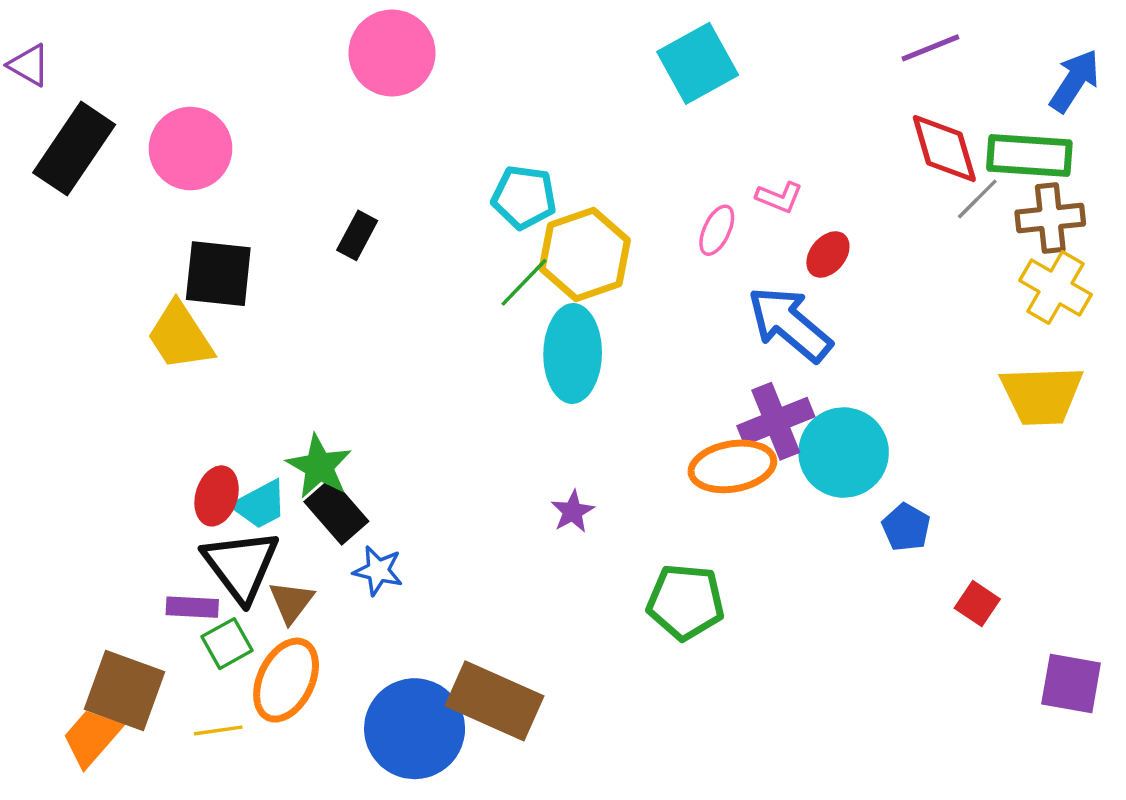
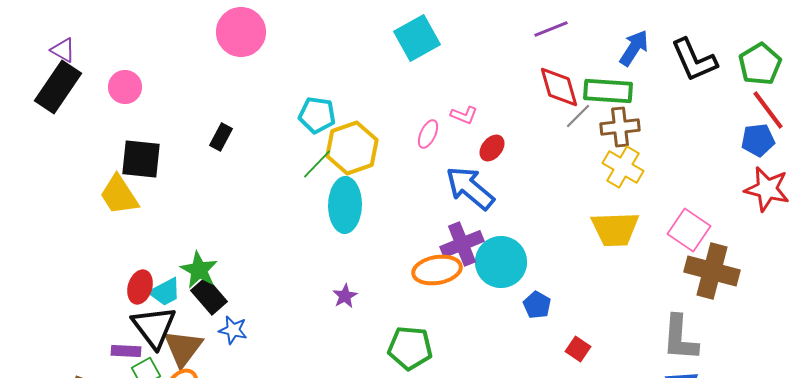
purple triangle: (29, 65) -> (63, 50), moved
pink circle: (191, 149) -> (125, 87), size x0.7
brown triangle: (291, 602) -> (183, 348), size x1.5

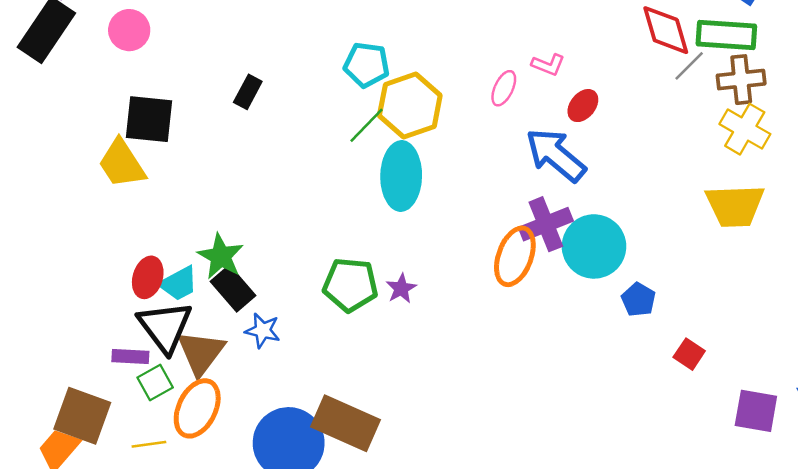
orange ellipse: (437, 270) -> (515, 256), turned -60
green pentagon: (410, 348) -> (350, 285), moved

